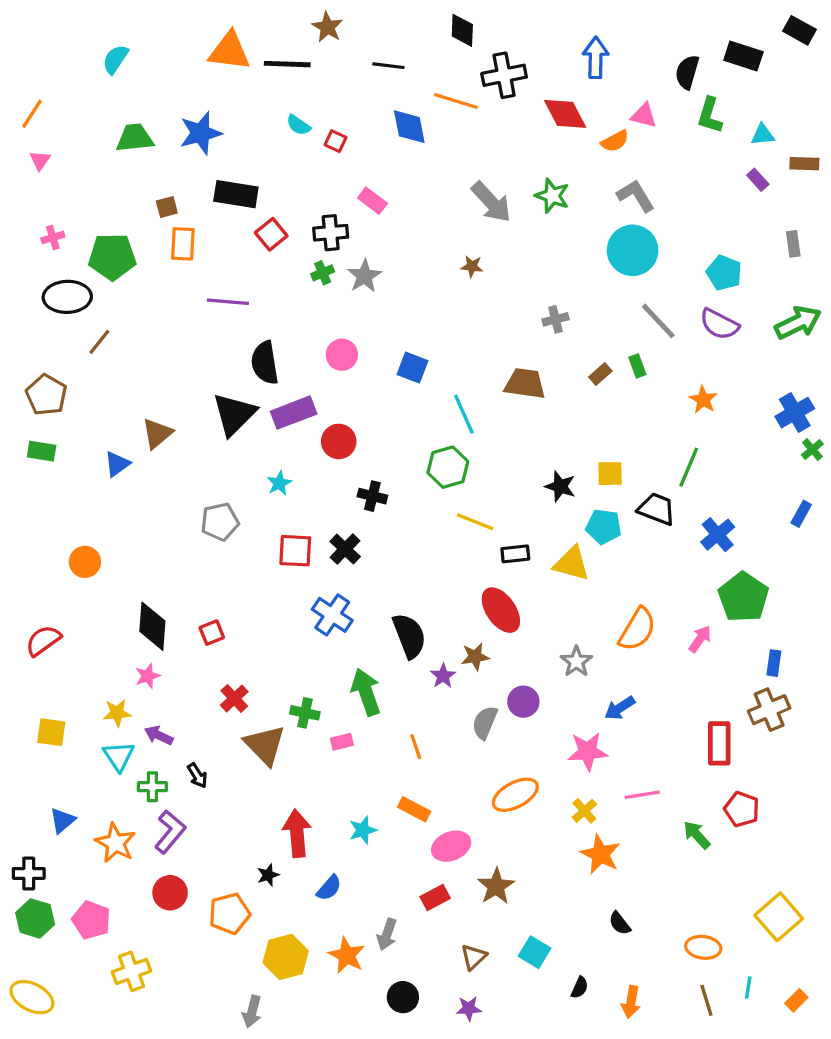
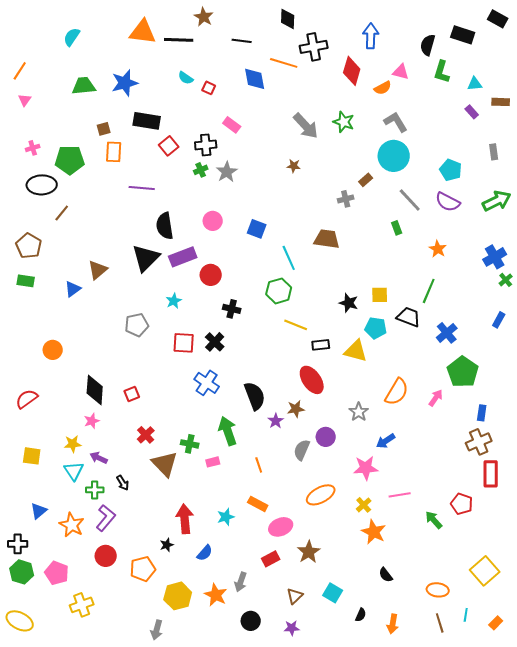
red diamond: (565, 114) -> (352, 71), turned 44
brown rectangle: (600, 374) -> (366, 180), moved
red rectangle: (719, 743) -> (491, 474), moved

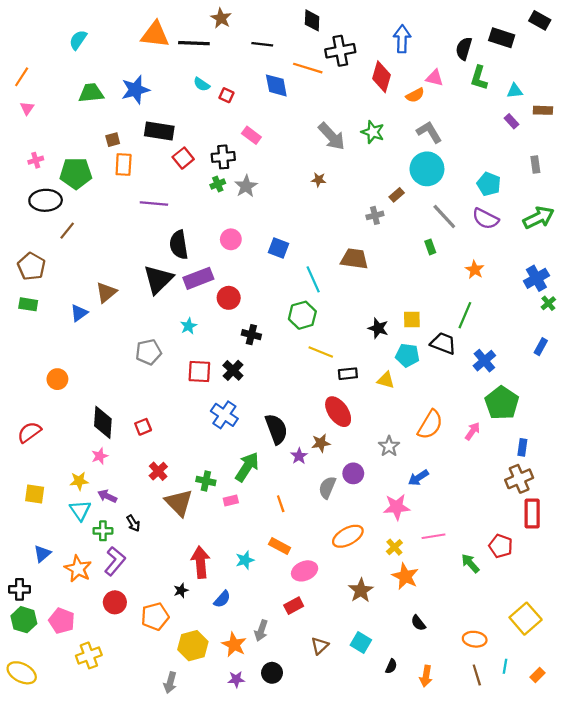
yellow triangle: (356, 351) -> (386, 380), size x0.7
green arrow: (228, 431) -> (247, 467), turned 52
brown star: (309, 552) -> (361, 590), moved
purple star: (292, 628) -> (236, 679), moved

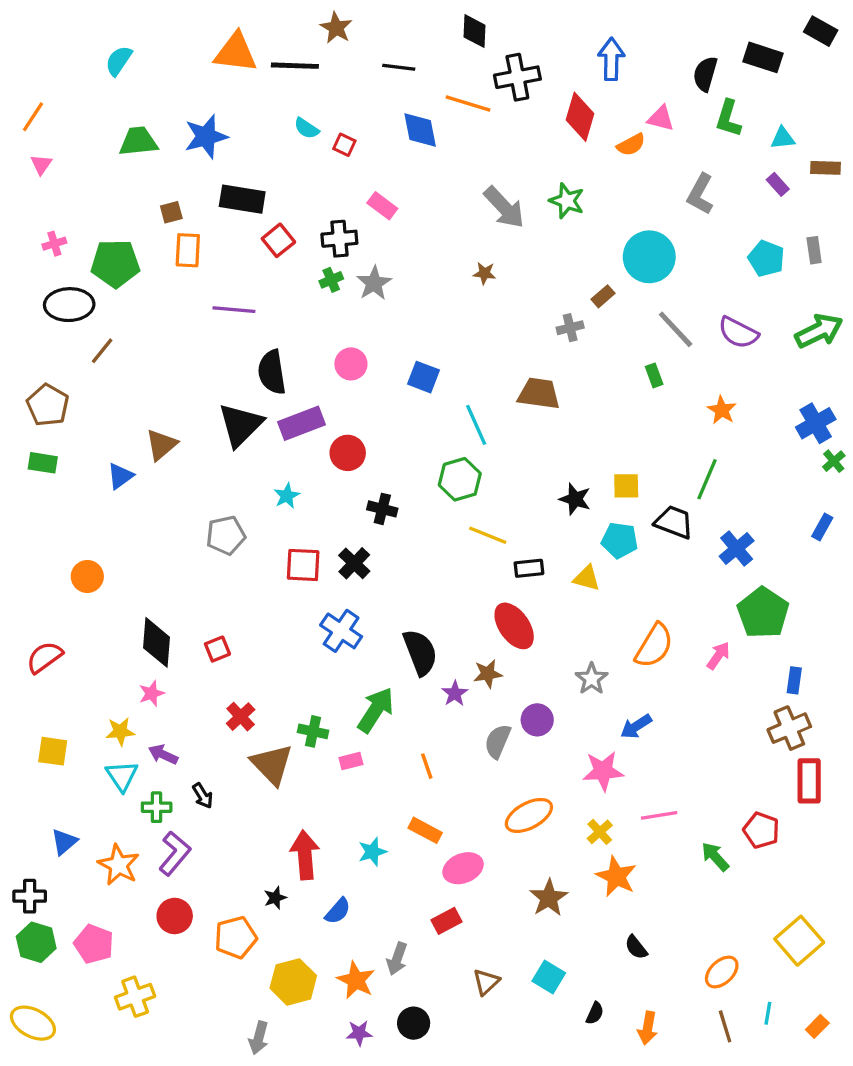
gray L-shape: (429, 132) -> (700, 194), moved, turned -120
cyan pentagon: (489, 184) -> (766, 258), moved
orange ellipse: (475, 639) -> (722, 972), turned -50

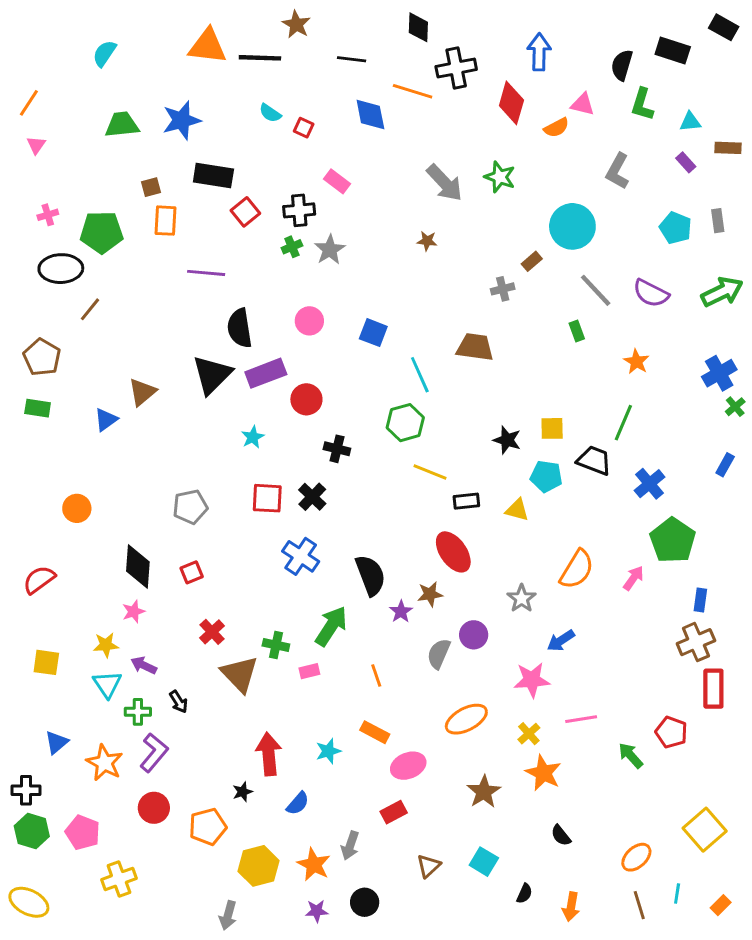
gray pentagon: (226, 535) -> (190, 507), moved

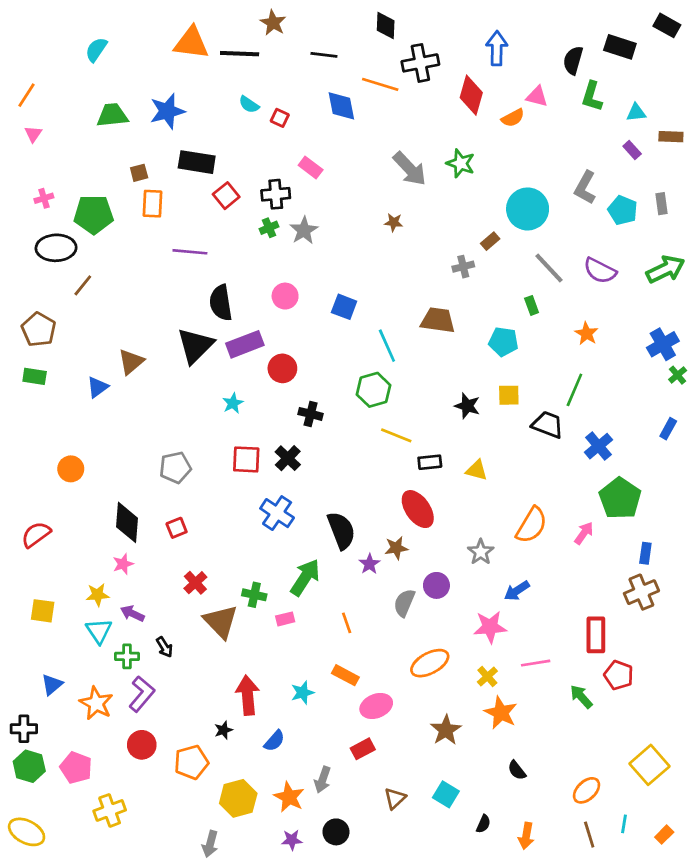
gray L-shape: (617, 171) -> (585, 188), moved
cyan pentagon: (546, 476) -> (503, 342), moved
red rectangle: (713, 689) -> (596, 635), moved

